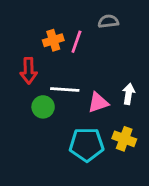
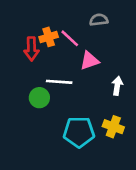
pink line: (76, 42) -> (70, 38), turned -66
red arrow: (29, 71) -> (31, 49), moved
pink triangle: (98, 103) -> (90, 61), moved

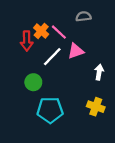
orange cross: (49, 37) -> (41, 31), turned -32
white line: (59, 82) -> (52, 57), moved, turned -50
cyan pentagon: (79, 132) -> (50, 110), moved

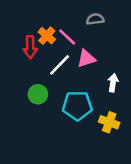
cyan pentagon: (50, 110) -> (77, 106), moved

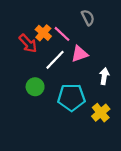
gray semicircle: (95, 19) -> (88, 18), turned 70
red arrow: (30, 47) -> (28, 43), turned -42
yellow cross: (109, 122) -> (101, 113), turned 30

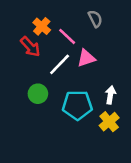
orange cross: (43, 33) -> (42, 26), moved
white arrow: (104, 76) -> (110, 95), moved

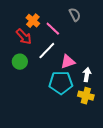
pink triangle: (86, 58) -> (68, 62), moved
green circle: (38, 94) -> (20, 62), moved
yellow cross: (109, 122) -> (86, 96), turned -35

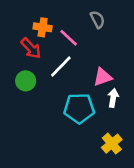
orange cross: (33, 21) -> (43, 27), turned -32
pink triangle: (68, 62) -> (103, 77), moved
yellow cross: (86, 96) -> (112, 144), moved, turned 35

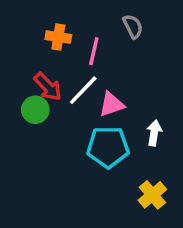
pink line: (69, 38) -> (94, 51), turned 60
red arrow: (31, 48) -> (48, 87), moved
pink triangle: (103, 77) -> (112, 104), moved

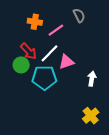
pink line: (94, 51) -> (56, 30), turned 42
cyan pentagon: (108, 147) -> (44, 78), moved

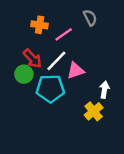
yellow cross: (91, 116) -> (94, 111), moved

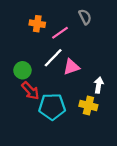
red arrow: (32, 58) -> (30, 91), moved
cyan pentagon: (50, 89) -> (52, 107), moved
yellow cross: (94, 111) -> (88, 106), turned -36

